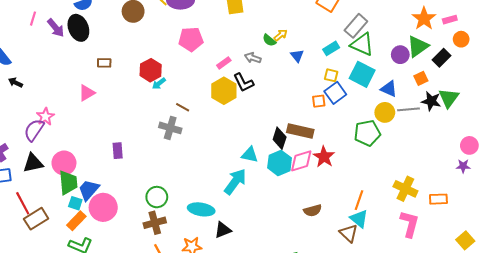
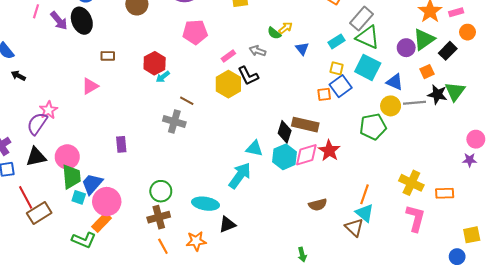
orange rectangle: (76, 221) -> (102, 222), moved
yellow square: (465, 240) -> (472, 235), turned 30

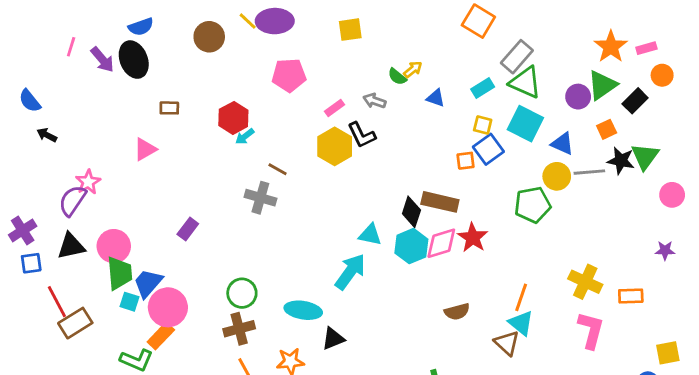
blue triangle: (302, 49) -> (436, 98), turned -32
pink circle: (476, 139) -> (672, 195), moved
purple rectangle: (121, 144) -> (188, 229), turned 42

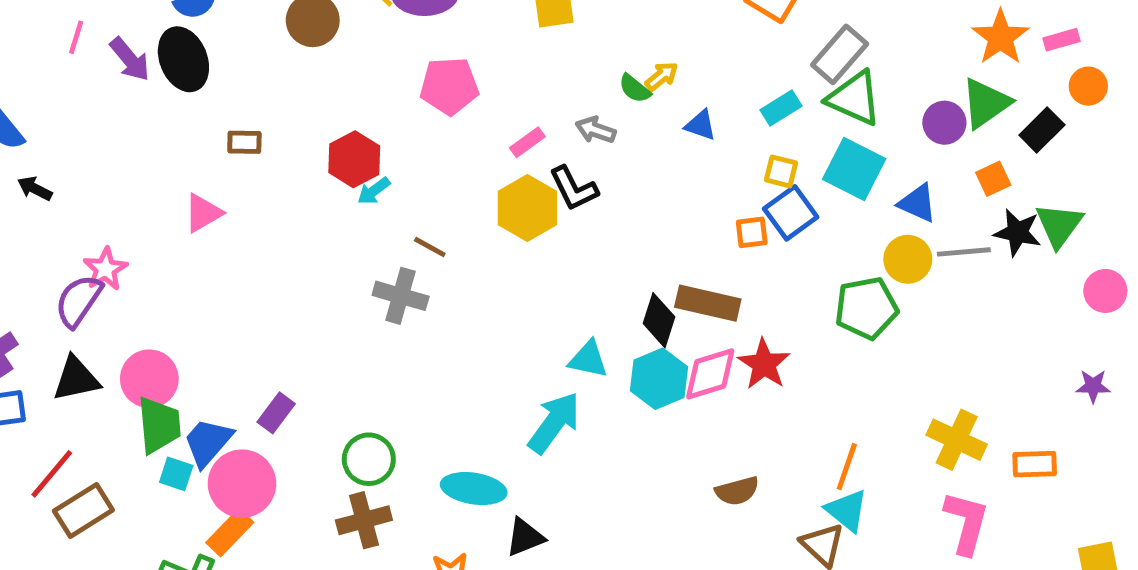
purple rectangle: (188, 229) -> (276, 413), moved
red line: (57, 302) -> (52, 474), turned 68

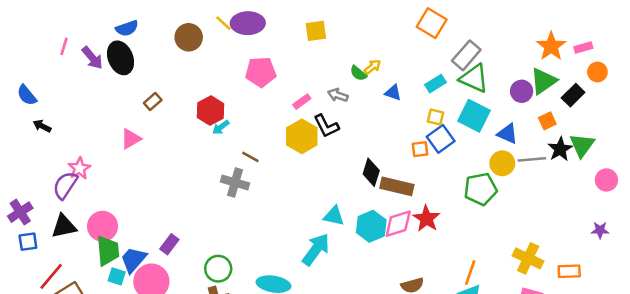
brown rectangle: (244, 142) -> (153, 102), turned -42
black star: (1018, 232) -> (560, 149), turned 30
black diamond: (659, 320) -> (371, 172), moved

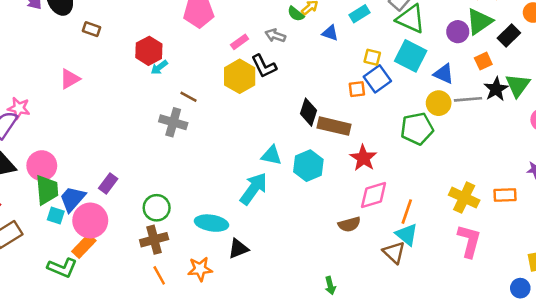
cyan rectangle: (435, 84) -> (360, 14), moved
brown rectangle: (153, 102) -> (92, 29), moved, turned 60
pink star: (79, 168) -> (19, 108), turned -30
pink diamond: (398, 224) -> (374, 195), moved
orange rectangle: (569, 271) -> (505, 195), moved

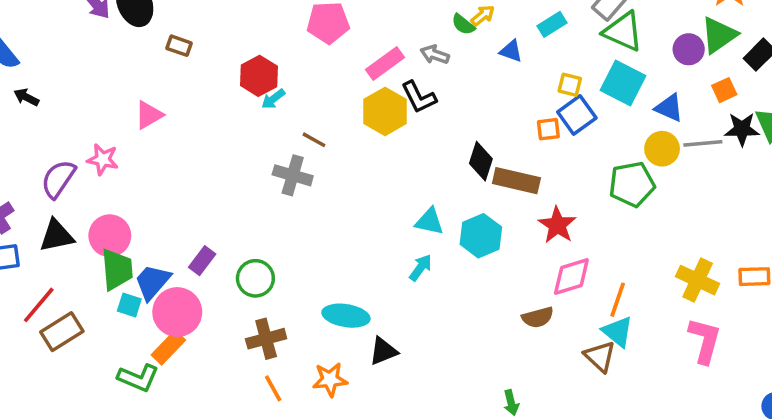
pink rectangle: (240, 42) -> (385, 63), size x1.5
black star: (496, 89) -> (742, 129), turned 30
pink star: (19, 108) -> (103, 159), moved
cyan arrow: (254, 189) -> (421, 268), moved, size x0.6
green circle: (157, 208) -> (255, 278), moved

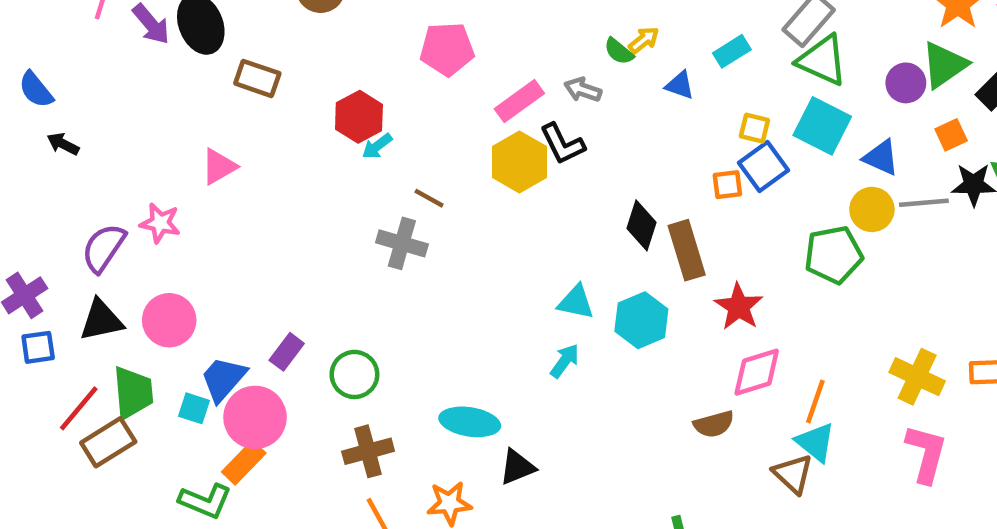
brown rectangle: (179, 46) -> (257, 78), size x1.4
brown rectangle: (516, 181) -> (687, 250), turned 60
green trapezoid: (117, 269) -> (133, 393), moved

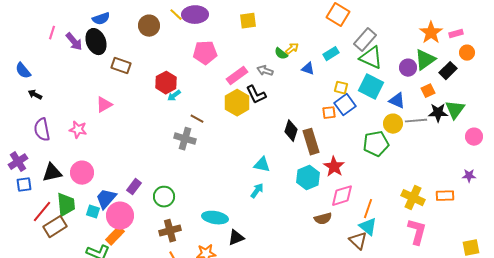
purple semicircle: (104, 248) -> (42, 130), moved, turned -45
cyan hexagon: (641, 320) -> (308, 178), moved

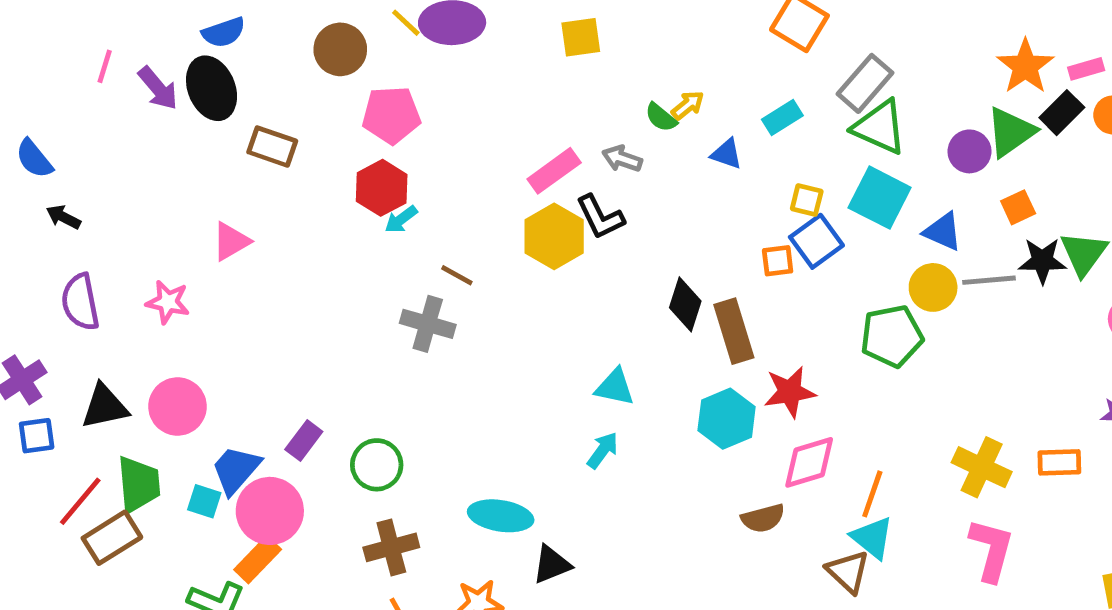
pink pentagon: (205, 53) -> (391, 115), moved
black rectangle: (448, 71) -> (1062, 113), moved
red star: (334, 167) -> (790, 392), turned 30

